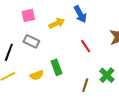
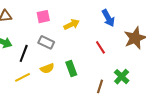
blue arrow: (80, 14) -> (108, 18), moved
yellow semicircle: (37, 75) -> (47, 68), moved

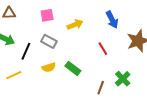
green rectangle: (71, 69) -> (73, 68), turned -35
yellow line: (23, 77) -> (14, 75), moved

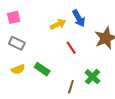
yellow arrow: (75, 24) -> (58, 24), moved

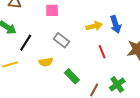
gray rectangle: (17, 43) -> (61, 40), moved
green rectangle: (42, 69) -> (72, 76), moved

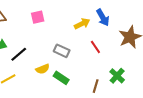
gray rectangle: (61, 40) -> (62, 51), moved
black line: (26, 43) -> (19, 54), turned 30
green rectangle: (72, 76) -> (61, 78), moved

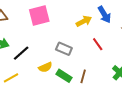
pink square: (38, 17) -> (39, 16), size x1.5
brown line: (96, 86) -> (83, 76), moved

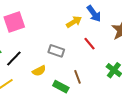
pink square: (39, 16) -> (14, 22), moved
green rectangle: (64, 76) -> (61, 87), moved
brown line: (83, 76) -> (77, 77), turned -32

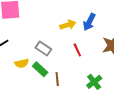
blue arrow: (94, 14) -> (89, 22), turned 48
green rectangle: (61, 87) -> (40, 69), moved

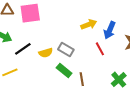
blue arrow: (89, 22) -> (110, 30), moved
yellow semicircle: (22, 63) -> (46, 53), moved

